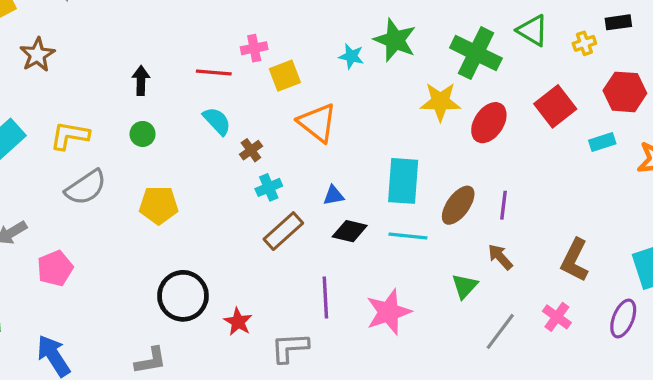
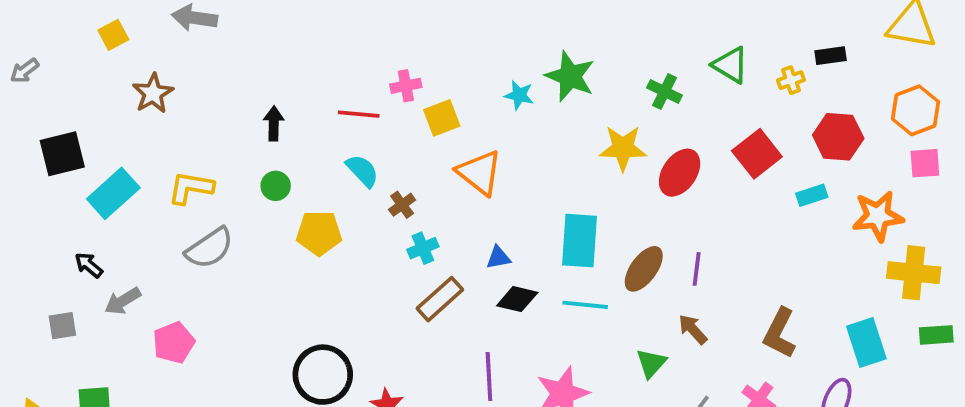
green cross: (476, 53) -> (664, 91), size x0.6
yellow pentagon: (159, 205) -> (319, 233), moved

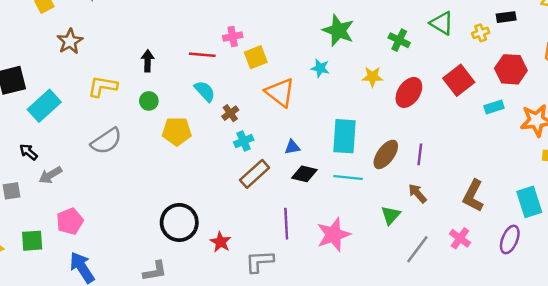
cyan star: (519, 95) -> (320, 68), moved
yellow star: (623, 148) -> (372, 77), size x0.7
yellow L-shape: (191, 188) -> (103, 86), moved
pink pentagon: (174, 343) -> (70, 221), moved

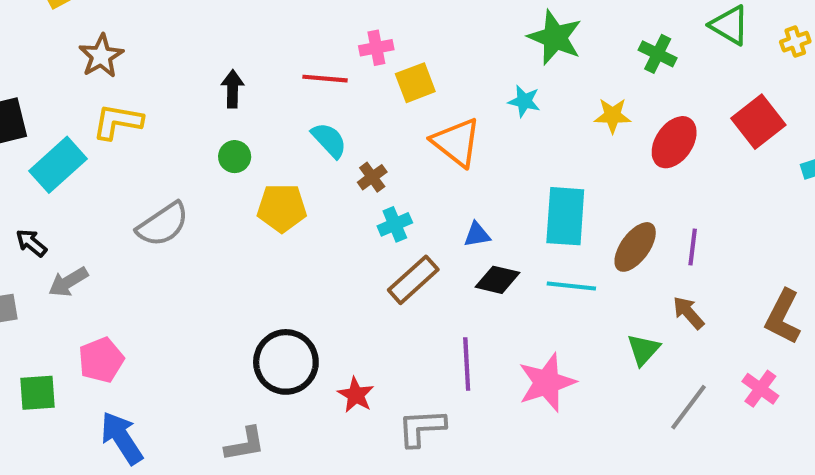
yellow L-shape: (103, 86) -> (118, 122), moved

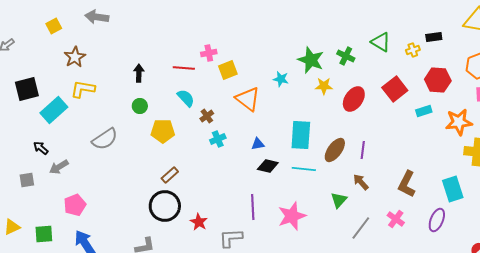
green star: (555, 37) -> (311, 60), moved
brown rectangle: (413, 280) -> (170, 175), moved, size x0.7
green square: (37, 393) -> (44, 234), moved

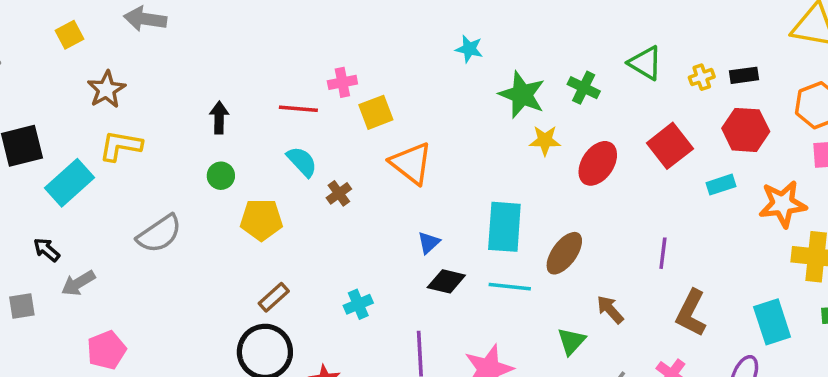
black rectangle: (434, 37) -> (744, 75), moved
cyan star: (281, 79) -> (469, 49), moved
cyan cross: (218, 139) -> (358, 304), moved
blue triangle: (258, 144) -> (429, 243), turned -32
purple line: (363, 150) -> (663, 253), moved

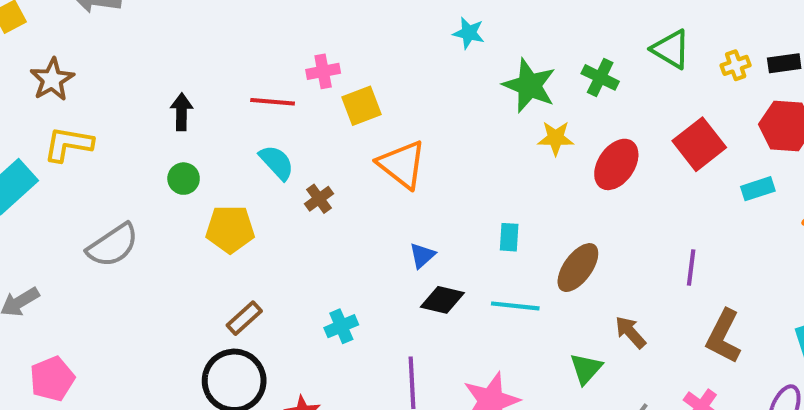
cyan rectangle: (504, 227) -> (509, 237), size x0.5

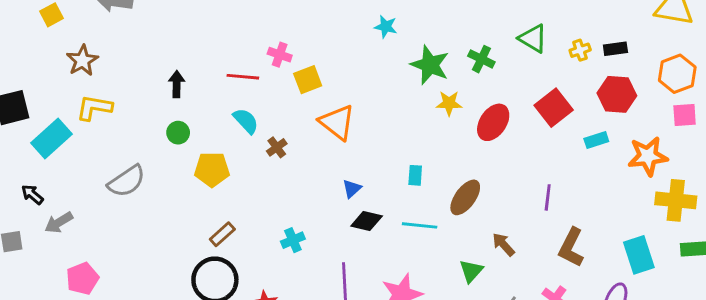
pink cross: (323, 71) -> (280, 55), turned 30

